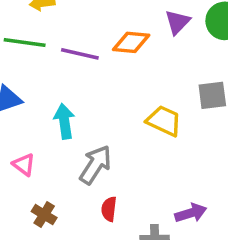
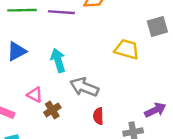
gray arrow: (95, 165) -> (84, 87), turned -92
brown cross: (44, 215) -> (52, 110), moved, turned 35

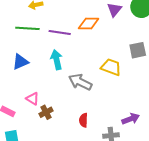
cyan arrow: (58, 60) -> (56, 60), moved
gray arrow: (84, 87) -> (80, 82), moved

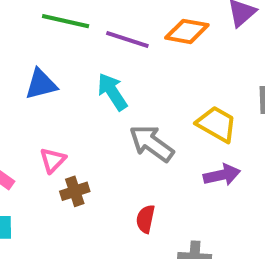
cyan arrow: (56, 60) -> (112, 92), turned -30
pink triangle: (33, 99) -> (53, 160), turned 32
purple arrow: (131, 119) -> (222, 175), moved

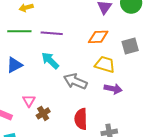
orange diamond: (187, 31) -> (98, 37), moved
purple arrow: (222, 175) -> (113, 89), turned 36
red semicircle: (145, 219) -> (81, 119), size x1.5

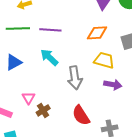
gray arrow: (75, 81) -> (75, 78), turned -120
red semicircle: (81, 119) -> (81, 115), turned -30

